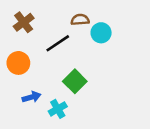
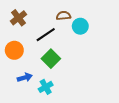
green square: (75, 81) -> (51, 59), moved

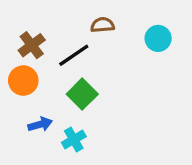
brown cross: (18, 18) -> (32, 45), moved
cyan circle: (80, 26) -> (158, 38), moved

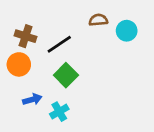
brown semicircle: (102, 25) -> (98, 20), moved
brown cross: (32, 45) -> (26, 36), turned -35

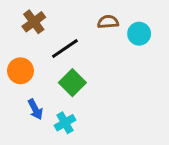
brown cross: (26, 36) -> (34, 22), moved, turned 35
blue arrow: (32, 99) -> (35, 109), turned 78

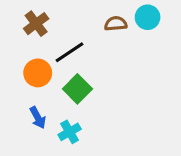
cyan circle: (139, 34) -> (148, 17), moved
orange circle: (20, 71) -> (38, 73), moved

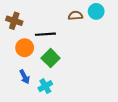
brown cross: (36, 24) -> (14, 21), moved, turned -35
black line: (70, 52) -> (45, 34), turned 30

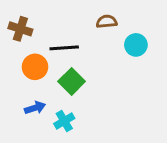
cyan circle: (96, 11) -> (136, 45), moved
blue arrow: (25, 77) -> (35, 108), turned -80

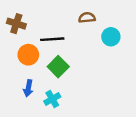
blue arrow: (35, 108) -> (28, 88), turned 119

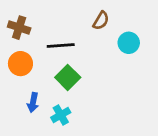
brown semicircle: (87, 18) -> (101, 21), turned 126
orange circle: (28, 55) -> (20, 64), moved

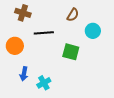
brown cross: (19, 28) -> (23, 13), moved
green square: (68, 77) -> (71, 52), moved, turned -30

